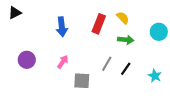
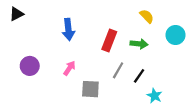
yellow semicircle: (123, 18) -> (147, 16), moved
red rectangle: (99, 24) -> (109, 41), moved
cyan star: (155, 76) -> (154, 96), moved

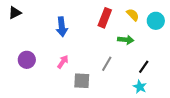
cyan circle: (175, 35) -> (156, 21), moved
red rectangle: (109, 41) -> (105, 18), moved
black line: (139, 76) -> (144, 67), moved

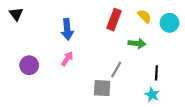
black triangle: (15, 13) -> (16, 14), turned -40
pink arrow: (63, 62) -> (67, 59), moved
black line: (144, 67) -> (156, 73), turned -32
gray square: (82, 81) -> (102, 88), moved

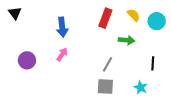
black line: (156, 73) -> (153, 63), moved
gray square: (102, 88) -> (105, 86), moved

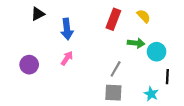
black triangle: (15, 13) -> (38, 14), moved, turned 40
cyan circle: (157, 21) -> (157, 52), moved
black line: (153, 63) -> (167, 77), moved

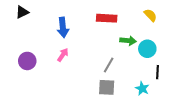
black triangle: (38, 14) -> (22, 12), moved
yellow semicircle: (144, 16) -> (150, 15), moved
red rectangle: (113, 19) -> (107, 18), turned 72

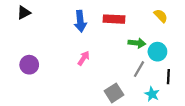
blue arrow: (63, 27) -> (80, 21), moved
pink arrow: (63, 55) -> (84, 58), moved
gray line: (109, 65) -> (139, 69), moved
gray square: (107, 87) -> (114, 93), turned -36

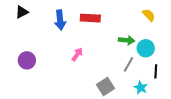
red rectangle: (114, 19) -> (90, 18), moved
blue arrow: (80, 21) -> (60, 20), moved

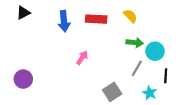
yellow semicircle: (149, 15) -> (130, 16), moved
purple circle: (27, 60) -> (23, 79), moved

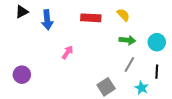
blue arrow: (64, 21) -> (47, 20), moved
cyan circle: (155, 51) -> (157, 42), moved
pink arrow: (82, 58) -> (68, 52), moved

